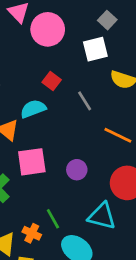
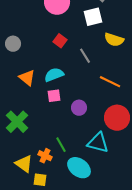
cyan semicircle: (33, 109) -> (54, 75), moved
pink square: (32, 162) -> (54, 96), moved, size x0.6

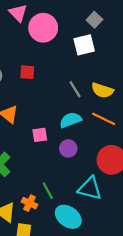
yellow semicircle: (114, 40) -> (102, 90), moved
red square: (60, 41) -> (27, 72), moved, turned -32
cyan semicircle: (54, 75) -> (71, 120), moved

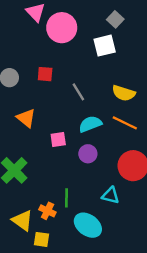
gray line: (75, 89) -> (78, 92), moved
cyan triangle: (90, 188) -> (110, 195), size x0.7
green line: (48, 191) -> (66, 198), turned 30

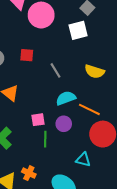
orange line: (125, 123) -> (89, 109), moved
pink square: (58, 139) -> (38, 120), moved
green line: (66, 198) -> (45, 139), moved

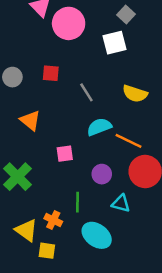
purple circle: (64, 124) -> (102, 174), moved
green line: (45, 139) -> (78, 202), moved

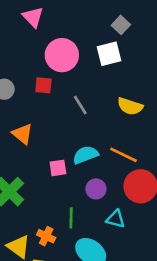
pink circle: (69, 23) -> (62, 55), moved
cyan semicircle: (99, 127) -> (85, 155), moved

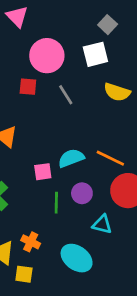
gray line: (80, 105) -> (66, 95), moved
yellow semicircle: (130, 106) -> (117, 92), moved
green line: (71, 218) -> (56, 203), moved

